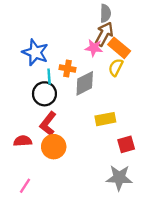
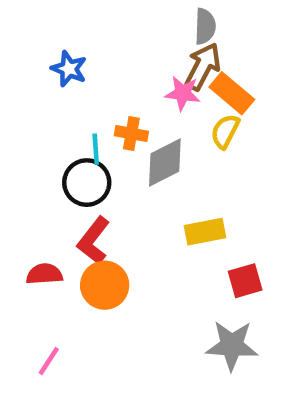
blue star: (35, 52) -> (69, 69), moved, size x0.7

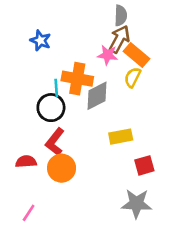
orange cross: (131, 133) -> (77, 79), size x1.6

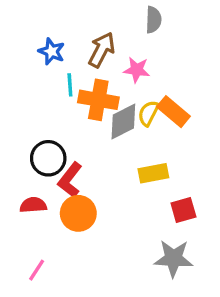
brown arrow: (119, 39) -> (102, 50), moved
orange rectangle: (136, 55) -> (173, 112), moved
yellow semicircle: (133, 77) -> (148, 113), moved
cyan line: (56, 88) -> (70, 85), moved
black circle: (51, 108) -> (48, 158), moved

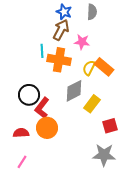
blue star: (52, 51) -> (64, 12), moved
gray diamond: (123, 122) -> (74, 91), moved
yellow rectangle: (153, 173) -> (92, 104), turned -42
red semicircle: (33, 205) -> (21, 133), moved

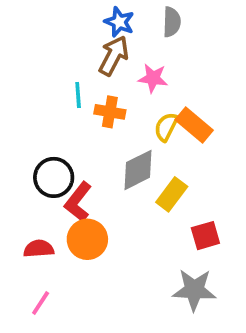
orange cross: (59, 60) -> (110, 112), size x0.7

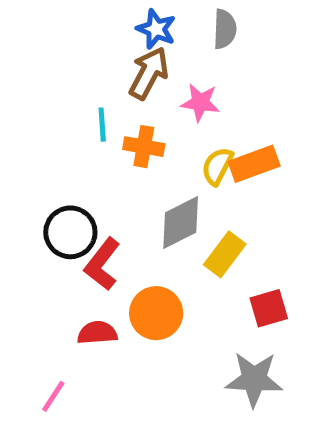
orange rectangle: (194, 125) -> (254, 164), turned -60
orange circle: (87, 239) -> (156, 313), moved
red semicircle: (39, 249) -> (97, 333), moved

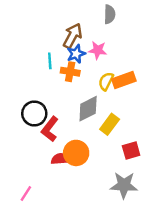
blue star: (156, 29) -> (76, 54), moved, turned 30
red semicircle: (97, 333) -> (61, 159), moved

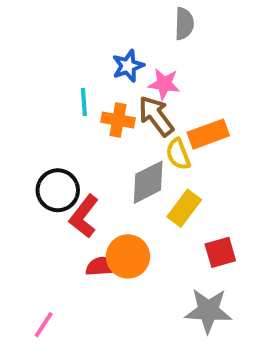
brown arrow: (73, 36) -> (156, 116), moved, turned -65
blue star: (76, 54) -> (128, 66), moved
yellow semicircle: (106, 81) -> (178, 154), moved, turned -48

